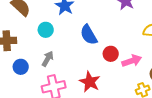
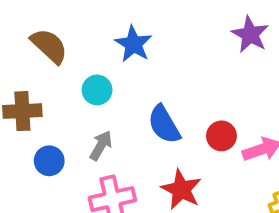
blue semicircle: (89, 35) -> (164, 124), moved

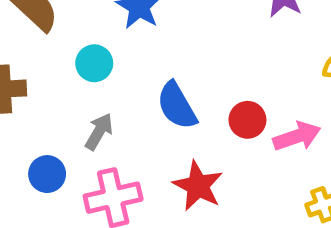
blue circle: (49, 161) -> (47, 174), moved

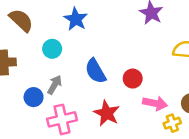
pink arrow: (297, 136) -> (155, 103), moved, turned 30
blue circle: (47, 174) -> (34, 97), moved

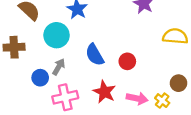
cyan circle: (52, 49) -> (57, 35), size x1.5
pink arrow: (155, 103) -> (137, 98), moved
yellow cross: (172, 123) -> (162, 101), turned -32

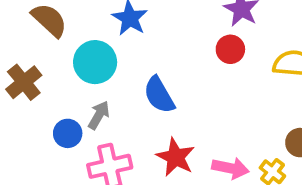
brown cross: (14, 47) -> (24, 82), turned -36
red circle: (127, 61) -> (230, 49), moved

